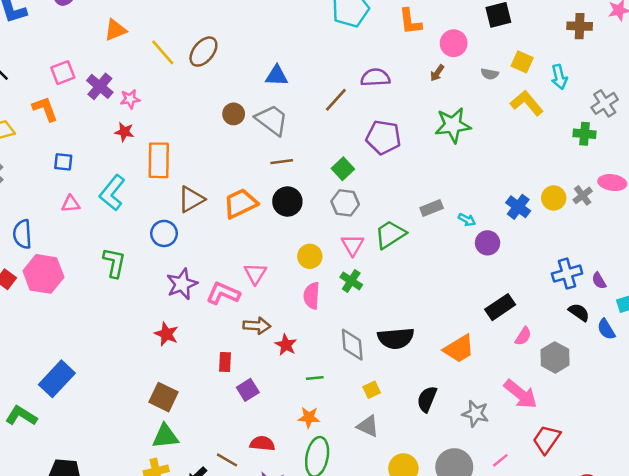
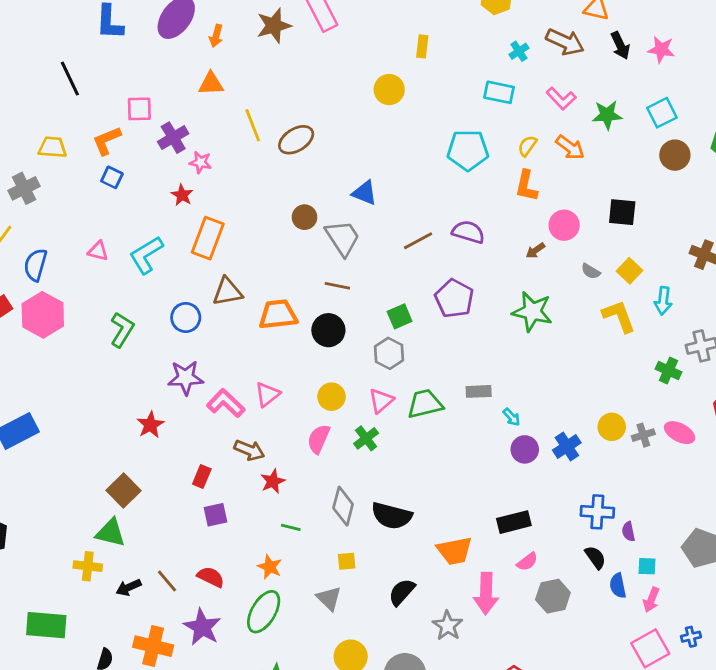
orange L-shape: (45, 109) -> (107, 141), turned -112
blue square: (63, 162) -> (112, 177), moved
blue cross: (518, 207) -> (567, 446), moved
pink arrow: (521, 394) -> (486, 593), moved, turned 33

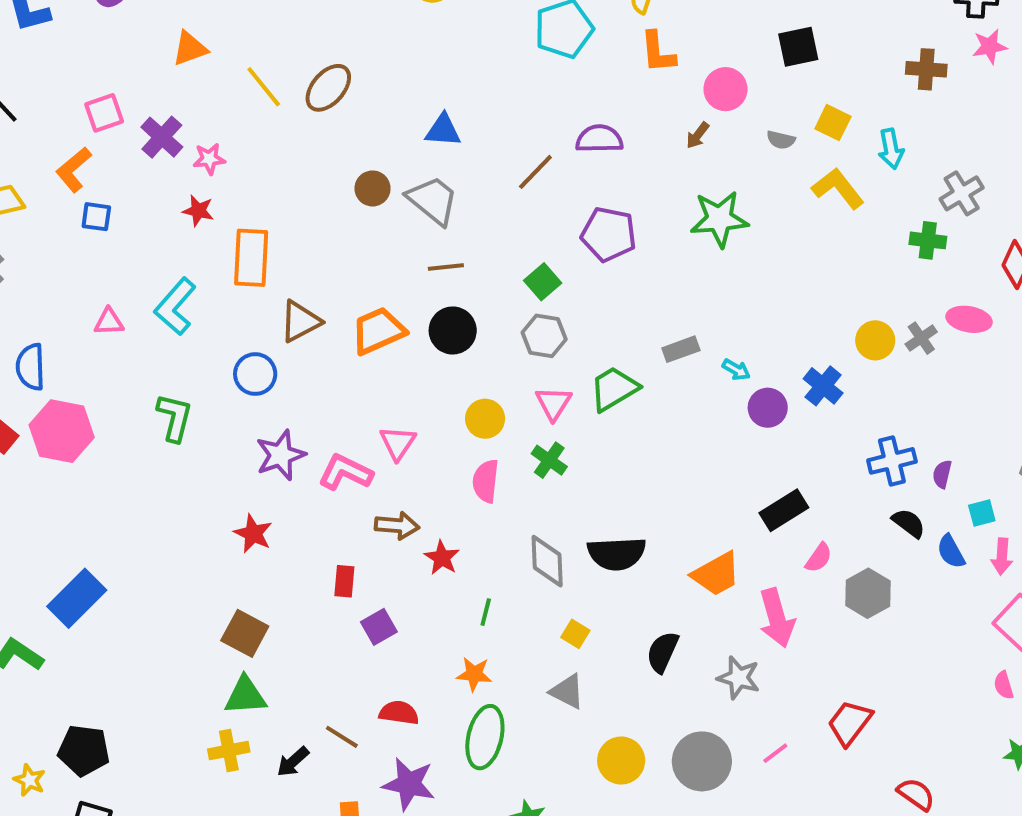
green line: (291, 527) -> (486, 612), turned -72
purple semicircle: (628, 531) -> (942, 474), turned 42
yellow square: (347, 561) -> (575, 634), turned -36

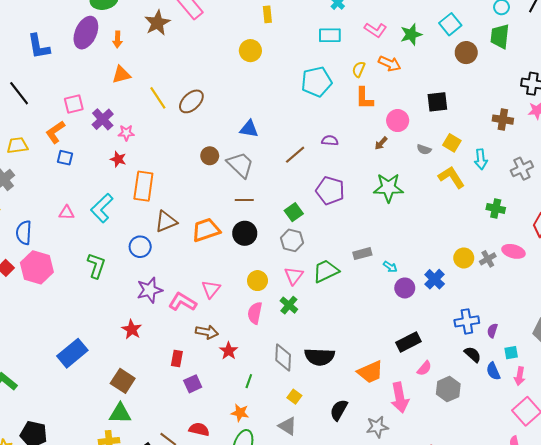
purple semicircle: (599, 139) -> (330, 141), size x0.7
gray cross: (962, 193) -> (522, 169), moved
blue rectangle: (77, 598) -> (72, 353), moved
gray star: (739, 678) -> (377, 427), turned -30

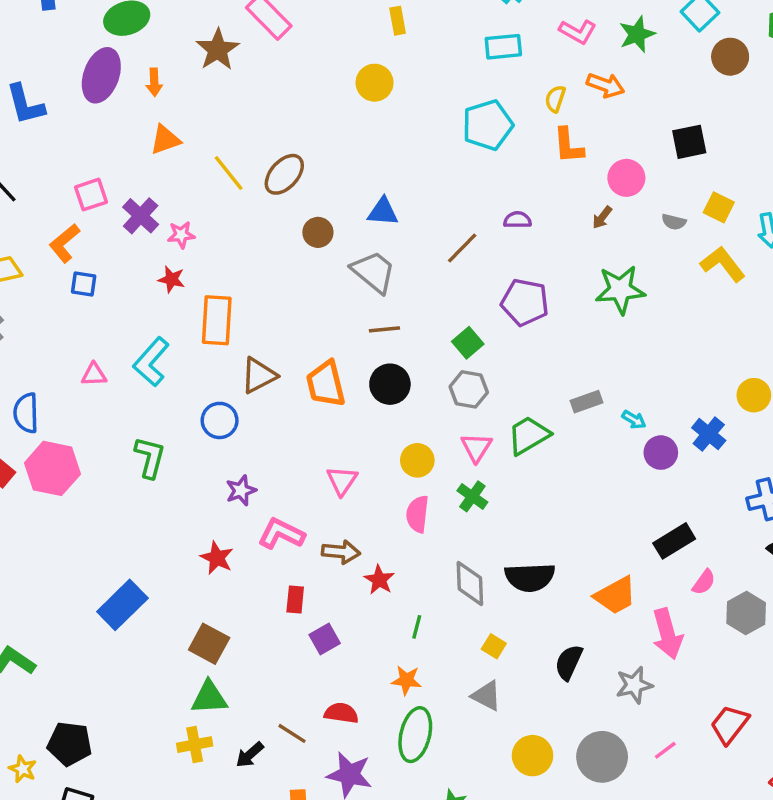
brown circle: (210, 156) -> (318, 232), moved
orange trapezoid: (206, 230) -> (326, 384), turned -80
purple star: (150, 290) -> (241, 490), size x0.7
pink L-shape: (182, 302) -> (281, 534), moved

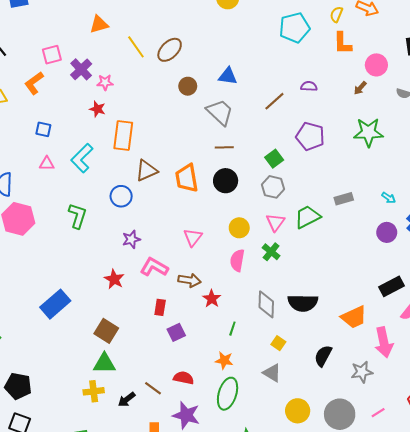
blue square: (84, 284) -> (43, 129), moved
cyan arrow: (634, 420) -> (389, 198), moved

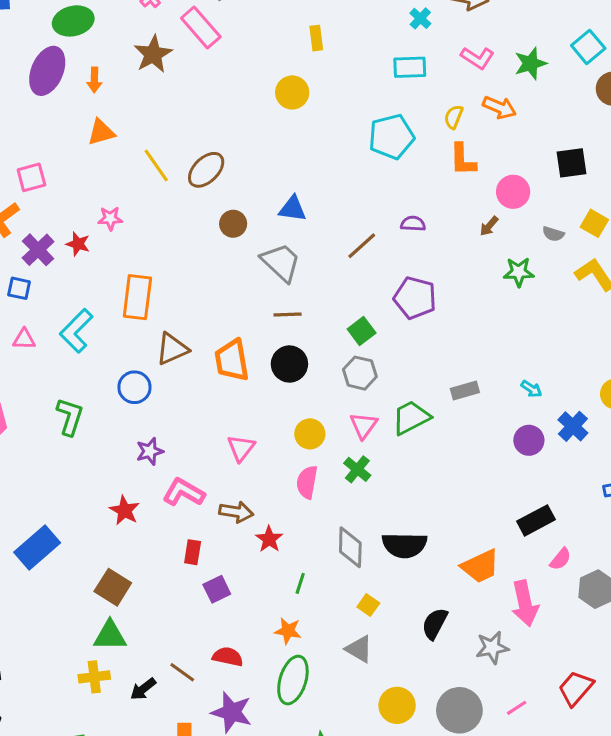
purple cross: (81, 69) -> (38, 250), moved
red star: (97, 109) -> (78, 244), moved
green star: (368, 132) -> (519, 272), moved, size x0.7

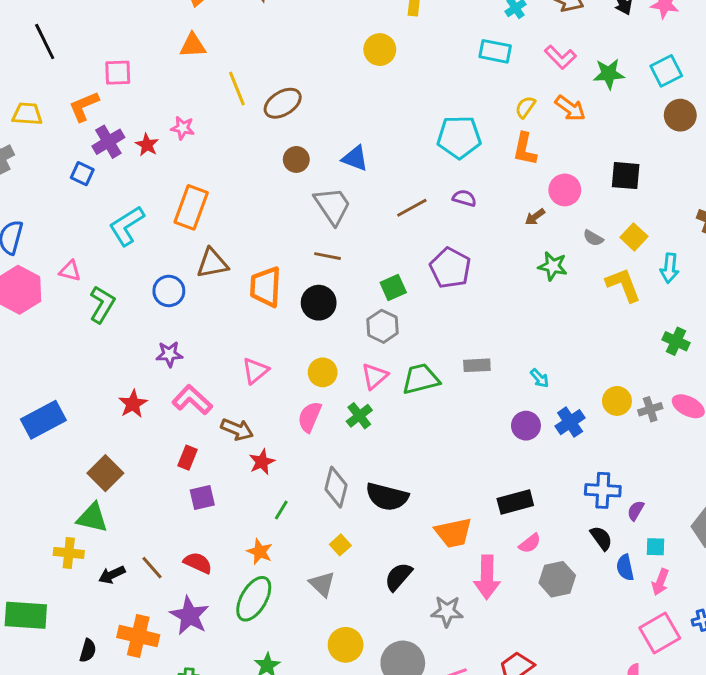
cyan pentagon: (391, 137) -> (459, 137), moved
pink triangle: (24, 339) -> (70, 271), moved

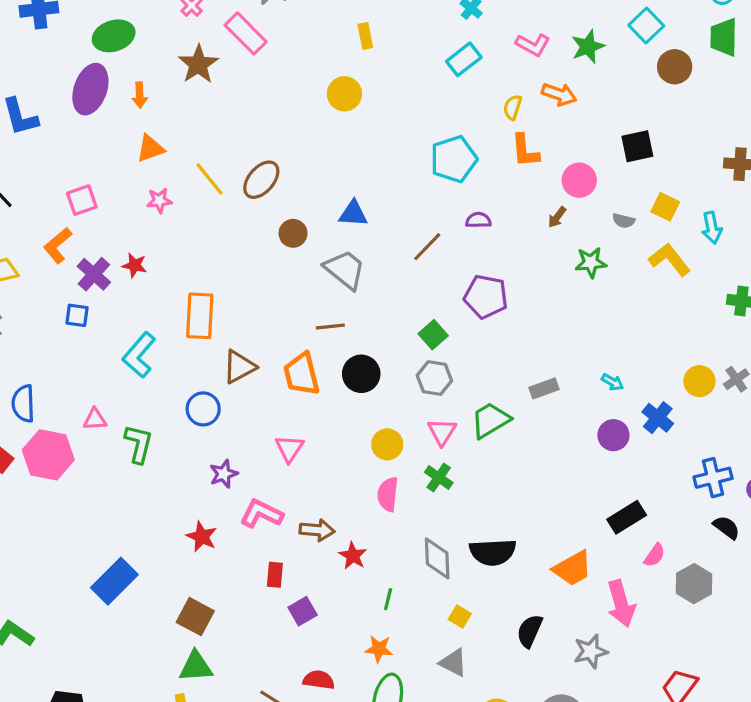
cyan rectangle: (495, 51) -> (464, 59), turned -32
pink star: (183, 128) -> (159, 200), moved
brown line: (328, 256) -> (330, 327), moved
pink triangle: (255, 371) -> (289, 448), moved

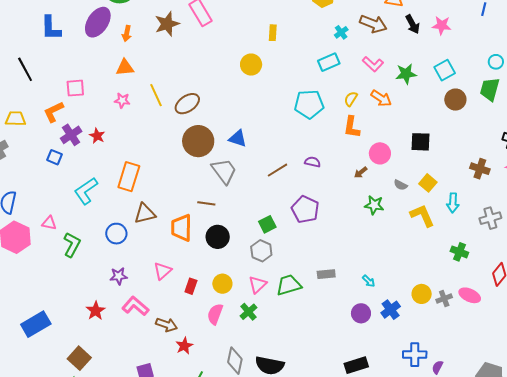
cyan pentagon: (454, 159) -> (309, 104), moved
brown circle: (293, 233) -> (198, 141), size x1.8
red rectangle: (275, 575) -> (191, 286), moved

